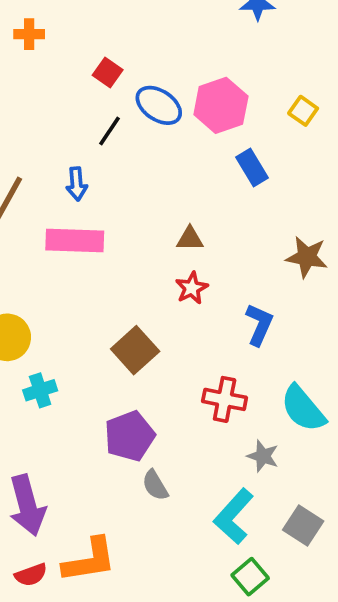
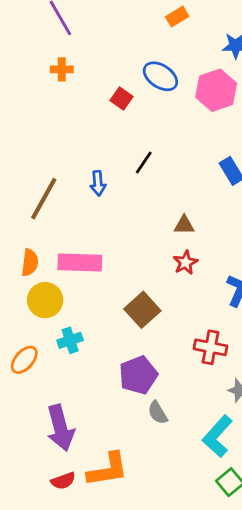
blue ellipse: (159, 105) -> (160, 76), moved
pink hexagon: (221, 105) -> (216, 90), moved
black line: (109, 131) -> (144, 162), moved
pink rectangle: (75, 241) -> (80, 263), moved

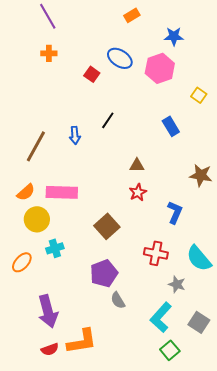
orange semicircle: (30, 263) -> (26, 192), turned 42

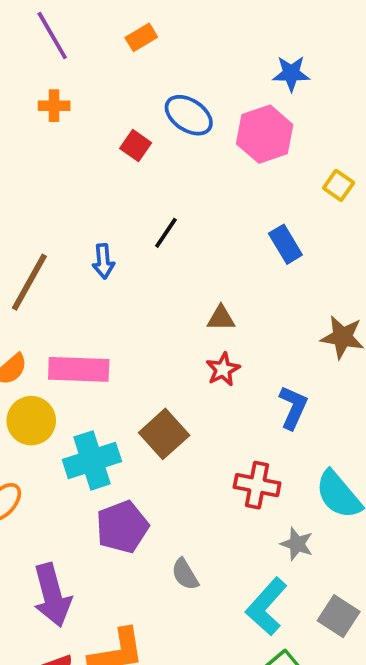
orange rectangle: (132, 15) -> (141, 37), moved
cyan cross: (55, 248) -> (92, 460), moved, size x1.6
purple pentagon: (104, 273) -> (122, 527), moved

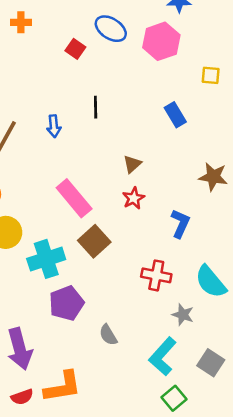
yellow square: (339, 185) -> (211, 75), turned -30
black line: (166, 233) -> (96, 107), turned -35
brown triangle: (221, 318) -> (132, 164), turned -42
pink rectangle: (79, 369) -> (74, 198), moved, turned 48

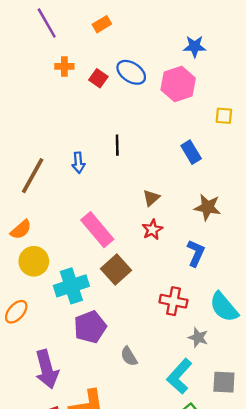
orange cross: (21, 22) -> (64, 66), moved
red square: (75, 49) -> (98, 78), moved
brown star: (213, 177) -> (208, 207), moved
gray square: (211, 363) -> (224, 382), turned -30

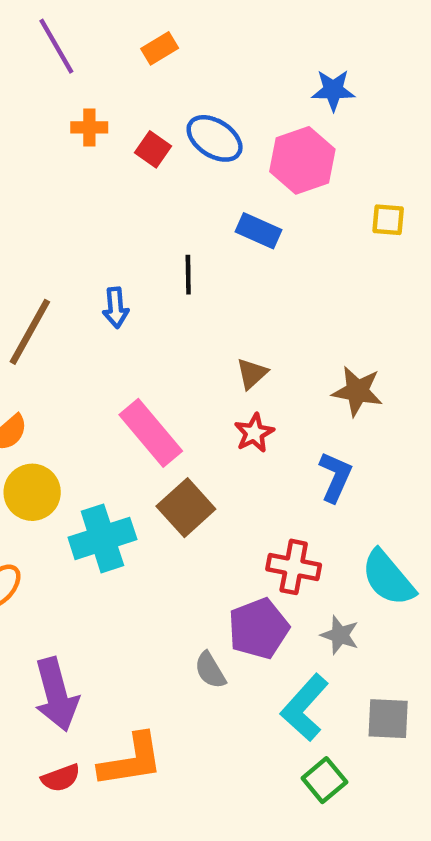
blue rectangle: (191, 152) -> (258, 231), moved, turned -35
purple pentagon: (90, 327) -> (258, 629), moved

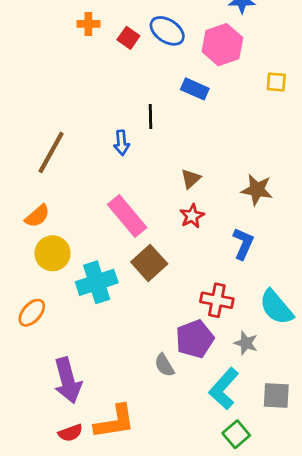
blue arrow: (116, 308) -> (122, 143), moved

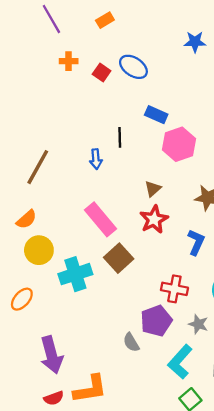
pink hexagon: (222, 45) -> (179, 144), moved
red star: (192, 216) -> (154, 219), size x1.4

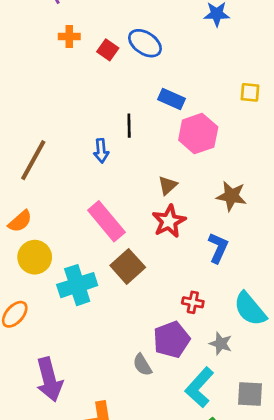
red cross: (174, 289) -> (193, 302), size x0.7

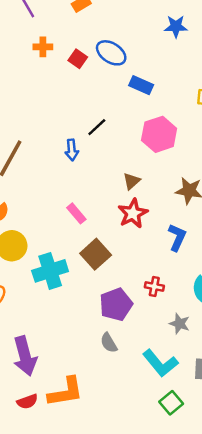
blue rectangle: (172, 99) -> (141, 85), moved
black line: (129, 126) -> (97, 127), turned 48
pink rectangle: (106, 221) -> (76, 213), size x0.6
purple pentagon: (172, 340) -> (116, 304), moved
cyan L-shape: (199, 387) -> (160, 363), turned -81

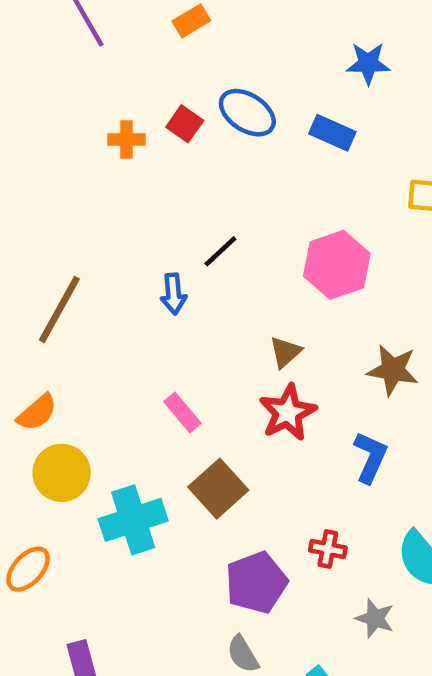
orange cross: (43, 47) -> (126, 139), moved
blue rectangle: (141, 85) -> (332, 133), moved

